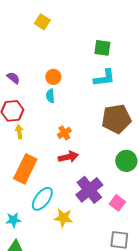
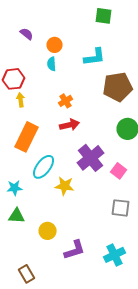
purple semicircle: (13, 78) -> (27, 34), moved
cyan L-shape: (104, 78) -> (95, 57), moved

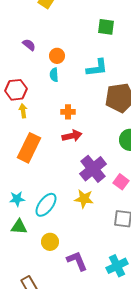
orange cross: (66, 101) -> (68, 112), turned 32
cyan ellipse: (44, 167) -> (46, 205), moved
yellow star: (65, 186) -> (84, 199), moved
purple L-shape: (75, 250) -> (77, 261), turned -95

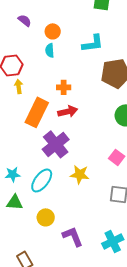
orange rectangle: (29, 148) -> (37, 112), moved
purple cross: (93, 169) -> (56, 144), moved

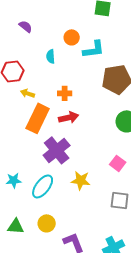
orange circle: (53, 31) -> (72, 37), moved
yellow arrow: (19, 86) -> (28, 93), moved, turned -64
green triangle: (15, 202) -> (16, 226), moved

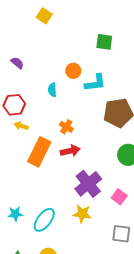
purple semicircle: (26, 26) -> (17, 63), moved
yellow arrow: (28, 93) -> (21, 126), moved
orange cross: (65, 93) -> (66, 127), turned 32
purple cross: (57, 150) -> (88, 184), moved

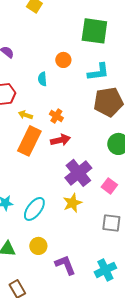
green square: (104, 42) -> (94, 31), size x1.6
cyan L-shape: (95, 83) -> (98, 72), moved
yellow arrow: (21, 126) -> (25, 115), moved
yellow star: (82, 214) -> (72, 203), turned -30

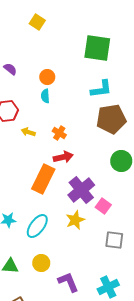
orange circle: (63, 60) -> (47, 77), moved
orange rectangle: (29, 141) -> (43, 179), moved
pink square: (109, 186) -> (103, 206), moved

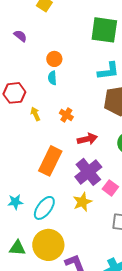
purple semicircle: (10, 69) -> (20, 36), moved
yellow arrow: (28, 132) -> (35, 114), turned 48
red arrow: (63, 157) -> (87, 139), moved
yellow circle: (41, 263) -> (48, 245), size x1.8

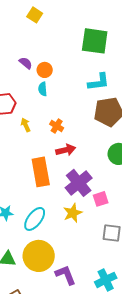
purple semicircle: (20, 36) -> (26, 63), moved
red arrow: (87, 139) -> (66, 150), moved
orange rectangle: (50, 161) -> (41, 172), turned -36
pink square: (110, 188) -> (101, 199), turned 35

